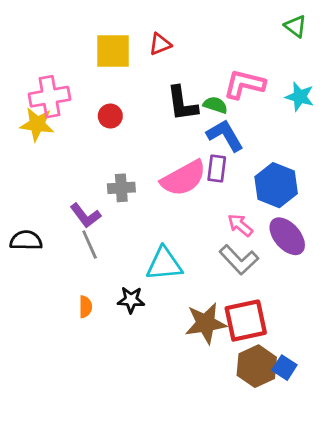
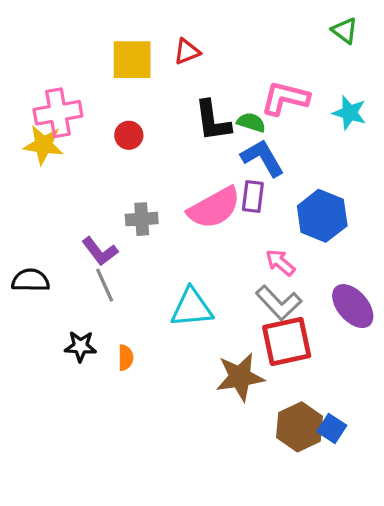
purple ellipse: (287, 236) -> (353, 306), moved
black star: (131, 300) -> (80, 346), moved
orange semicircle: (85, 307) -> (126, 358), moved
red square: (246, 321) -> (287, 341), moved

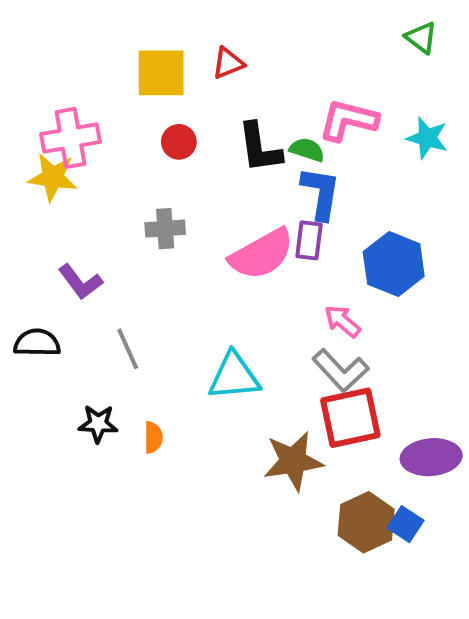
red circle: (129, 135) -> (179, 142), moved
blue L-shape: (263, 158) -> (321, 193), turned 39
gray cross: (142, 219) -> (165, 229), moved
purple L-shape: (100, 251) -> (80, 282), moved
purple ellipse: (353, 306) -> (431, 457), moved, turned -54

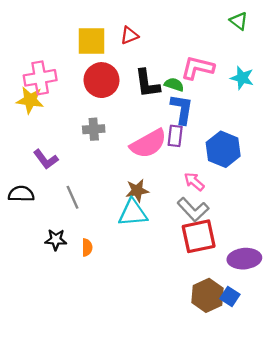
red circle: (179, 142) -> (102, 80), size x1.8
brown star: (293, 461) -> (137, 191), moved, size x0.7

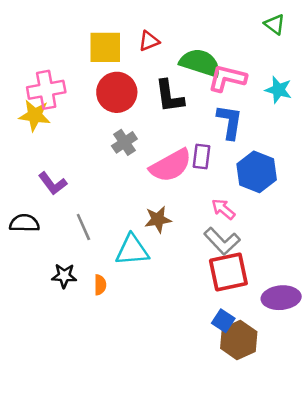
green semicircle: (174, 85) -> (200, 63), moved, size x1.8
blue L-shape: (182, 109) -> (230, 122), moved
gray cross: (94, 129) -> (124, 142), moved, turned -30
cyan triangle: (133, 213) -> (132, 250), moved
blue square: (230, 297) -> (223, 321), moved

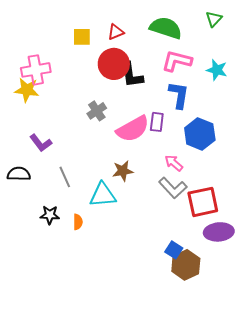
green triangle: (275, 24) -> (214, 19), turned 36
yellow square: (105, 47) -> (82, 37), size x0.7
green semicircle: (200, 63) -> (166, 28), moved
red circle: (117, 92) -> (114, 64), moved
red square: (228, 272) -> (203, 202), moved

